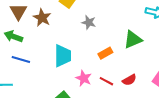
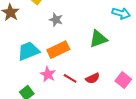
orange rectangle: (105, 53) -> (58, 50), moved, size x1.5
cyan trapezoid: (63, 56) -> (29, 51), turned -115

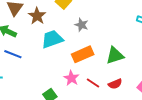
green triangle: (98, 39) -> (115, 56), moved
cyan trapezoid: (29, 51) -> (52, 39), moved

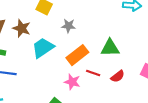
green triangle: (115, 56) -> (110, 48), turned 30
red line: (93, 83) -> (93, 73), moved

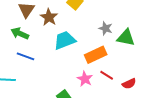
gray star: (68, 26) -> (106, 28), moved
green triangle: (110, 48) -> (126, 38), moved

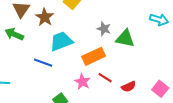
blue line: (25, 56) -> (43, 63), moved

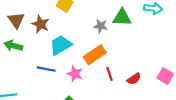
green triangle: (125, 38) -> (122, 17), moved
red line: (105, 78) -> (110, 74), turned 48
pink star: (82, 82) -> (75, 74), moved

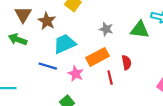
green triangle: (122, 17) -> (140, 30), moved
red semicircle: (134, 79) -> (127, 63), moved, turned -72

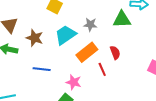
brown star: (47, 21) -> (35, 38), moved
cyan trapezoid: (65, 44) -> (65, 35), moved
pink star: (76, 74) -> (74, 82), moved

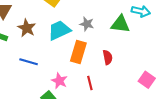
orange rectangle: (87, 52) -> (78, 52), turned -45
red line: (102, 69) -> (90, 83), moved

